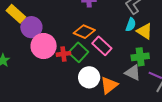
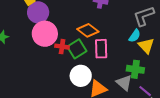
pink rectangle: (102, 46) -> (101, 49), turned 30

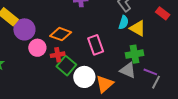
orange diamond: (88, 30) -> (61, 34), moved
pink circle: (45, 34) -> (37, 48), size x0.7
green square: (77, 49) -> (66, 66), moved

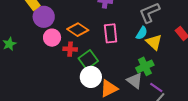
pink rectangle: (96, 45) -> (111, 33), moved
green cross: (134, 54) -> (145, 66), turned -30
green square: (66, 66) -> (88, 60), moved

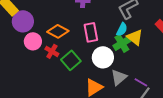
red cross: (70, 49) -> (52, 51), turned 32
green cross: (145, 66) -> (122, 43), moved
white circle: (91, 77) -> (103, 57), moved
gray triangle: (135, 81) -> (119, 77), turned 48

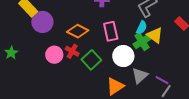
pink circle: (33, 41) -> (54, 55), moved

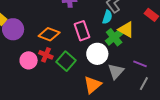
cyan semicircle: (142, 28) -> (107, 17), moved
purple line: (162, 80) -> (140, 64), moved

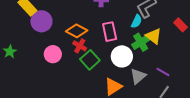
red cross: (46, 55) -> (80, 46), moved

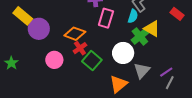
pink rectangle: (110, 32) -> (106, 18), moved, turned 36
red cross: (80, 46) -> (80, 48), turned 32
purple line: (163, 72) -> (166, 72), moved, turned -56

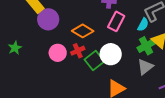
red cross: (80, 48) -> (78, 51), moved
white circle: (123, 53) -> (111, 54), moved
gray triangle: (142, 71) -> (145, 67), moved

